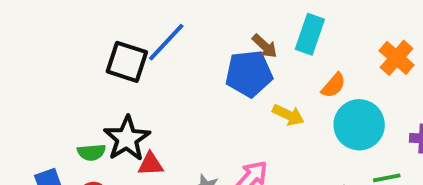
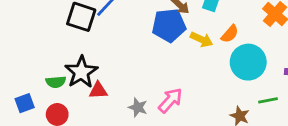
yellow arrow: (288, 115) -> (202, 39), moved

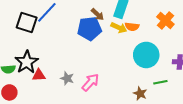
orange semicircle: (230, 34) -> (132, 27), moved, turned 56
yellow arrow: (202, 39) -> (119, 28), moved
gray star: (138, 107) -> (67, 78), moved

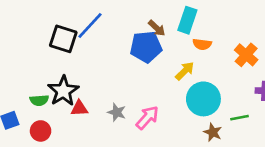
orange cross: (165, 21) -> (246, 55), moved
yellow arrow: (119, 28) -> (185, 71), moved, turned -70
cyan circle: (146, 55) -> (203, 99), moved

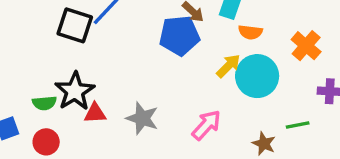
cyan circle: (203, 99) -> (257, 76), moved
gray star: (117, 112) -> (142, 118), size x1.4
pink arrow: (147, 118) -> (206, 125), moved

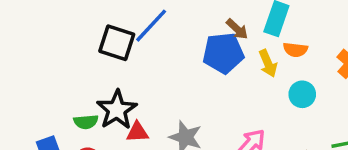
yellow arrow: (228, 66) -> (268, 63), moved, turned 112
cyan circle: (257, 76) -> (302, 94), size x0.6

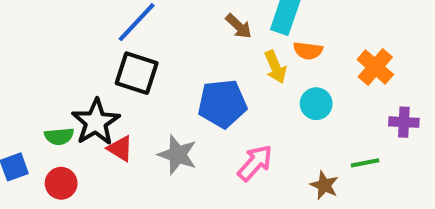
black square: (117, 43) -> (137, 73), moved
blue pentagon: (223, 53) -> (222, 104), moved
red triangle: (137, 132) -> (120, 149), turned 35

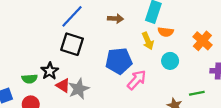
brown arrow: (239, 26) -> (115, 19), moved, turned -40
black star: (96, 122) -> (50, 71), size x0.7
gray star: (177, 155) -> (79, 89), moved, turned 30
pink arrow: (255, 163) -> (137, 80), moved

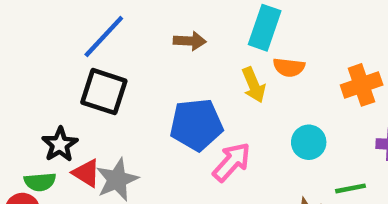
orange cross: (202, 41) -> (362, 85), turned 30
cyan circle: (170, 61) -> (309, 142), moved
green semicircle: (30, 79) -> (40, 182), moved

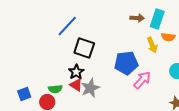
blue line: (104, 37) -> (67, 26), moved
brown arrow: (190, 41) -> (137, 18), moved
black star: (60, 144) -> (76, 72), moved

